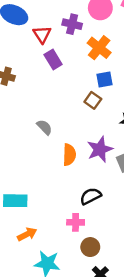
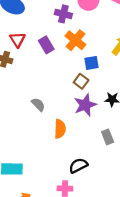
red triangle: (42, 34) -> (17, 40), moved
orange cross: (99, 48) -> (75, 40), moved
purple star: (100, 149) -> (85, 105), moved

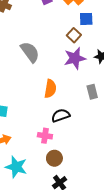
gray semicircle: (38, 105) -> (30, 52), size x1.5
orange semicircle: (60, 129) -> (50, 89), moved

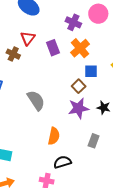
gray rectangle: (92, 92) -> (94, 141), turned 32

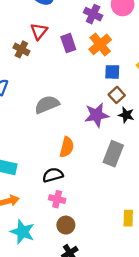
brown square: (79, 86) -> (117, 95), moved
gray semicircle: (36, 100) -> (47, 104), turned -80
gray rectangle: (94, 141) -> (113, 154), size x1.5
black semicircle: (62, 162) -> (53, 175), moved

